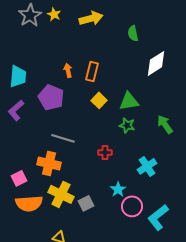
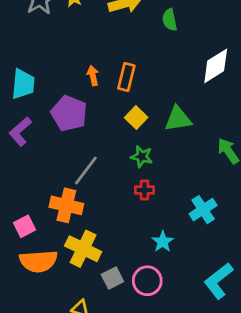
green semicircle: (133, 33) -> (170, 20), moved
green star: (127, 125) -> (142, 157), moved
gray line: (63, 138) -> (86, 171), turned -70
gray square: (86, 203) -> (112, 278), moved
pink circle: (132, 206) -> (147, 281), moved

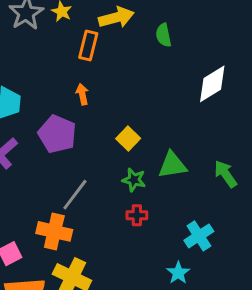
orange rectangle: (126, 77) -> (88, 45), moved
green triangle: (178, 119) -> (172, 165), moved
cyan star: (163, 242) -> (178, 273), moved

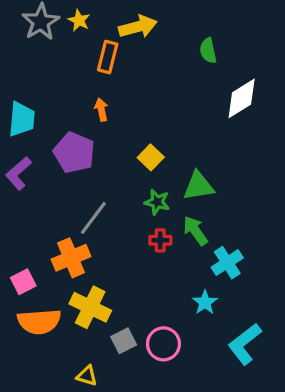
green semicircle: (163, 35) -> (208, 51), moved
green arrow: (225, 174) -> (195, 231), moved
orange cross: (54, 231) -> (71, 258), turned -36

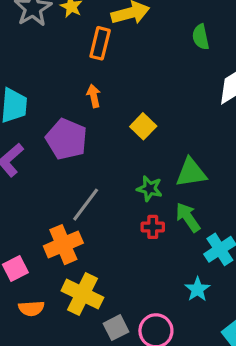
yellow square: (151, 157) -> (143, 126), moved
orange semicircle: (39, 322) -> (31, 308), size x0.6

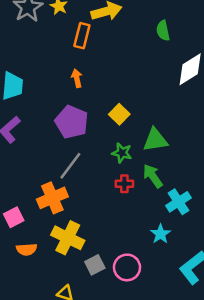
yellow square: (143, 126) -> (119, 114), moved
purple pentagon: (67, 139) -> (72, 122), moved

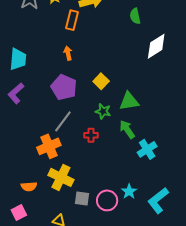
red cross: (124, 184) -> (91, 135), moved
pink square: (14, 217) -> (19, 212), moved
cyan star: (160, 234) -> (129, 191), moved
gray square: (95, 265) -> (82, 198), turned 35

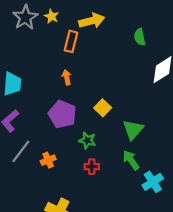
green triangle: (129, 101) -> (133, 130), turned -40
green star: (103, 111) -> (87, 140), moved
gray line: (63, 121) -> (21, 151), moved
orange cross: (49, 146) -> (48, 160), moved, size x0.6

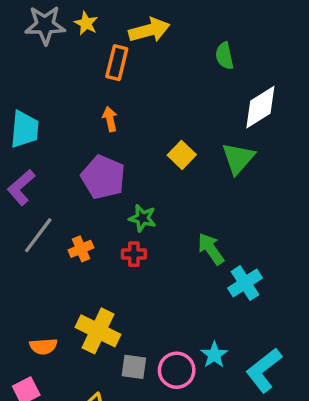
gray star: (25, 17) -> (45, 25), turned 30
yellow square: (103, 108) -> (182, 155), moved
green triangle: (133, 130) -> (238, 158), moved
red cross: (92, 167) -> (134, 254), moved

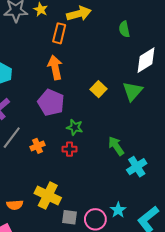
orange arrow: (110, 119) -> (55, 67), size x1.6

